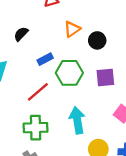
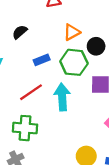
green hexagon: (69, 73) -> (74, 62), moved
cyan arrow: (77, 120) -> (62, 97), moved

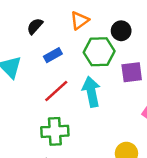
orange triangle: (72, 32) -> (80, 21), moved
blue rectangle: (42, 60) -> (53, 55), moved

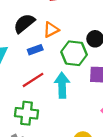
orange triangle: (80, 21) -> (51, 30), moved
black semicircle: (35, 26) -> (24, 23), size x1.5

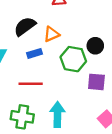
red line: (33, 80) -> (31, 84), turned 30
cyan arrow: (62, 85) -> (57, 115), moved

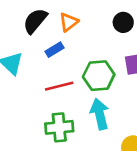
green hexagon: (73, 59) -> (99, 76), moved

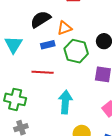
green hexagon: (99, 76) -> (76, 51), moved
green cross: (59, 127) -> (15, 99), moved

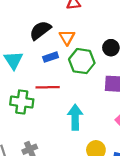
orange triangle: (64, 28) -> (67, 37), turned -35
green cross: (15, 99) -> (22, 102), moved

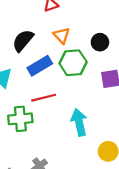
orange triangle: (67, 37) -> (62, 35), moved
blue rectangle: (51, 57) -> (40, 66), size x1.5

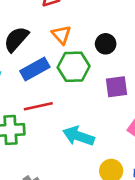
cyan arrow: (79, 122) -> (78, 136), turned -60

